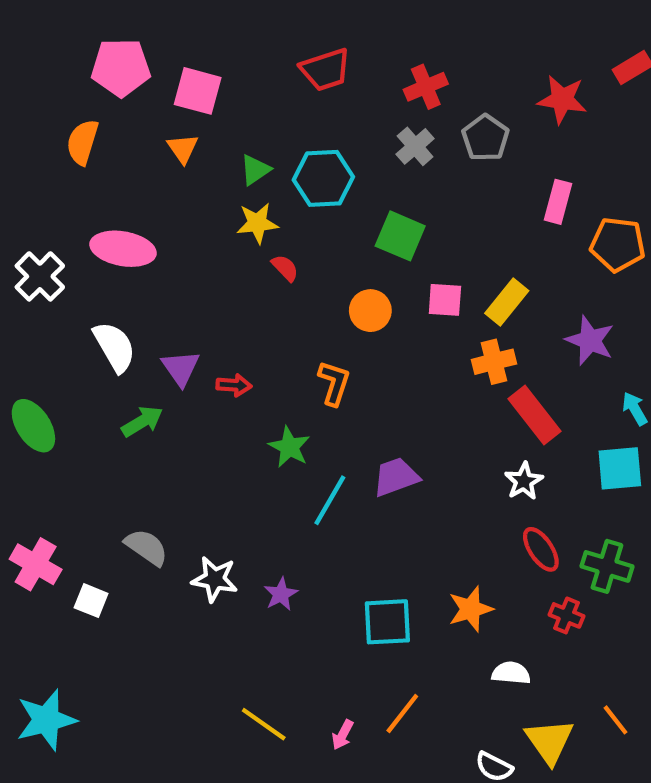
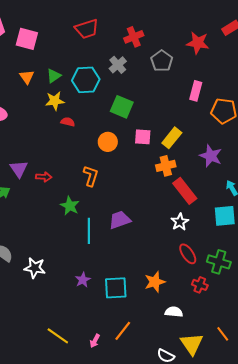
gray cross: (415, 146) -> (118, 65), moved
orange triangle: (183, 149) -> (27, 77), moved
red semicircle: (285, 268) -> (68, 122), turned -32
cyan line: (330, 500) -> (89, 231), turned -30
purple star: (281, 594) -> (83, 280), moved

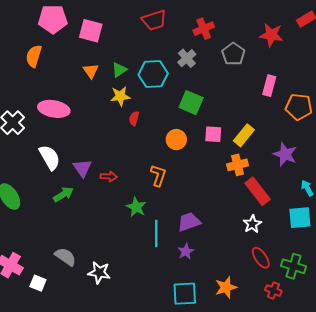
red semicircle: (68, 122) -> (134, 118), turned -88
purple star: (83, 280) -> (186, 251), moved

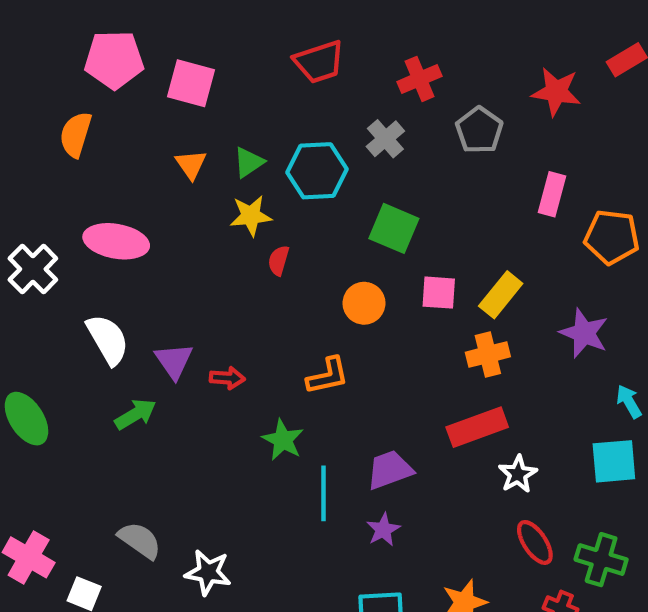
orange L-shape: (158, 175) -> (328, 376), turned 60
red rectangle: (258, 191) -> (477, 427), moved, turned -72

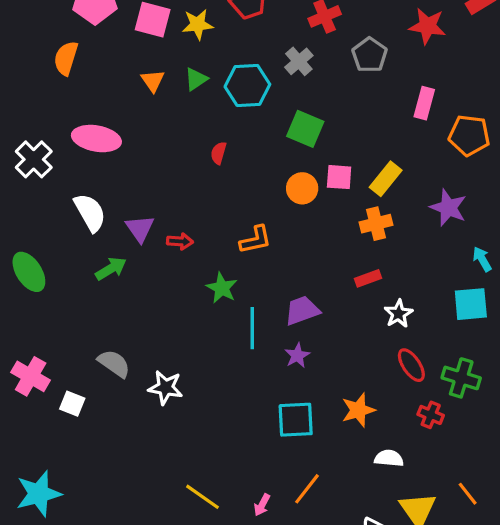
yellow star: (251, 216) -> (198, 24), moved
orange circle: (364, 303) -> (302, 188), moved
red rectangle: (477, 427) -> (368, 278), size x0.6

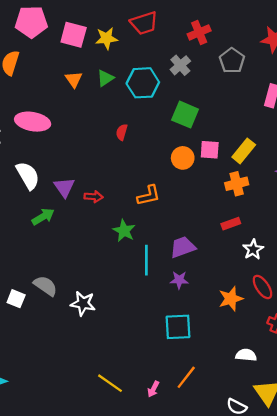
purple star: (297, 355) -> (179, 280), turned 30
white square: (72, 404) -> (16, 299), moved
orange star: (358, 410) -> (231, 299), moved

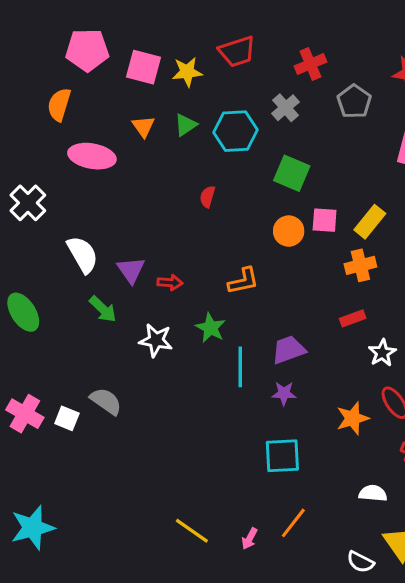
pink ellipse: (33, 122) -> (92, 156), moved
green arrow: (43, 217) -> (103, 309), turned 75
white star: (83, 303) -> (156, 340), moved

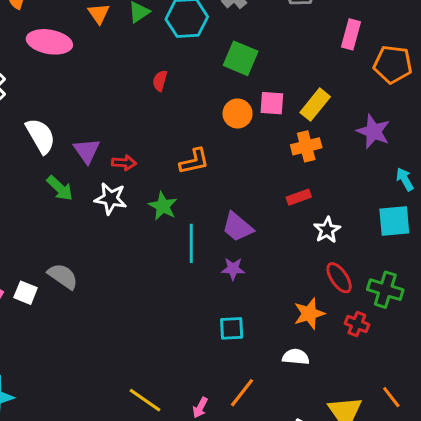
white star: (156, 340) -> (111, 199), moved
purple trapezoid: (289, 350) -> (238, 227), turned -120
orange star: (353, 418) -> (309, 314), moved
cyan square: (282, 456) -> (232, 328), size x0.7
white semicircle: (373, 493) -> (296, 357), moved

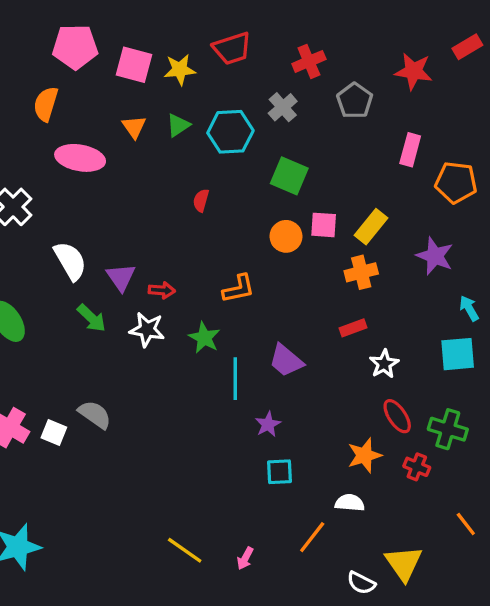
purple star: (233, 269) -> (268, 424), moved, turned -30
orange line: (242, 393) -> (312, 537), moved
orange line: (391, 397) -> (466, 524), moved

